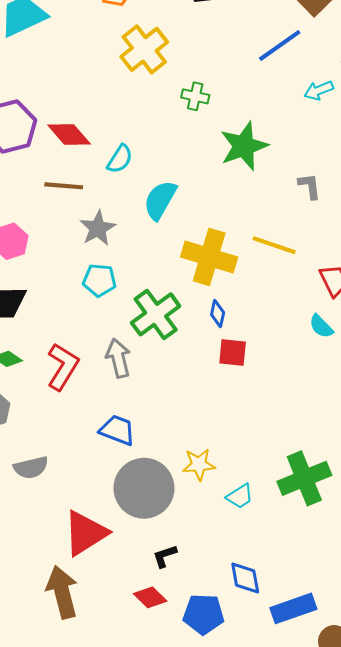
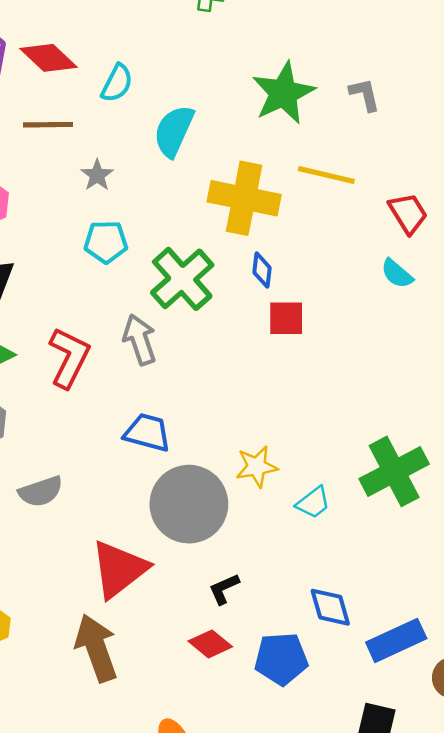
green star: (244, 146) -> (283, 93), moved
gray star: (98, 228) -> (97, 175), size x0.7

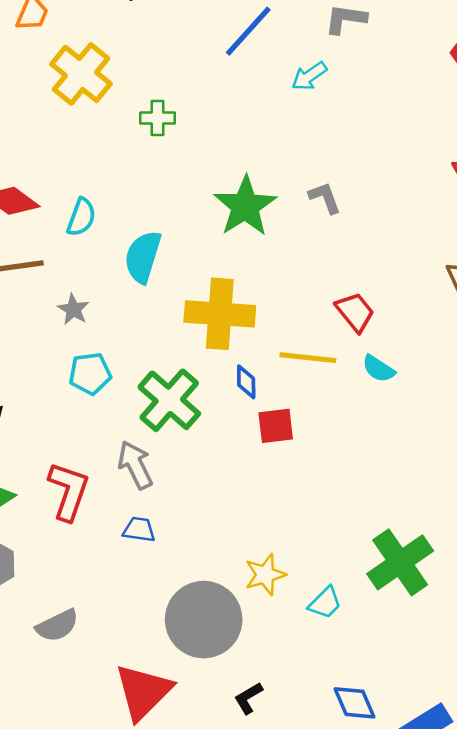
yellow line: (326, 175) -> (308, 358), moved
red trapezoid: (408, 213) -> (355, 312), moved
blue trapezoid: (147, 433) -> (139, 530), moved, size x0.7

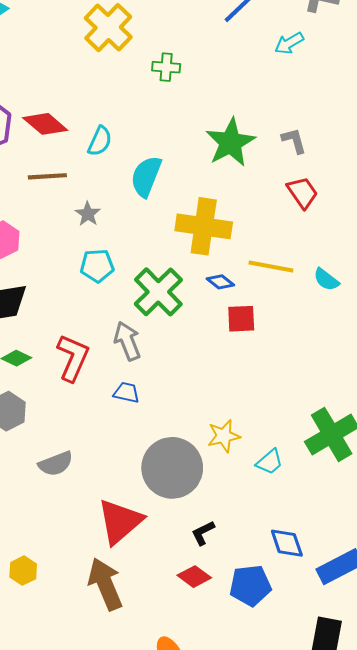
red trapezoid: (355, 312) -> (302, 193), moved
blue diamond: (246, 382) -> (220, 282), turned -56

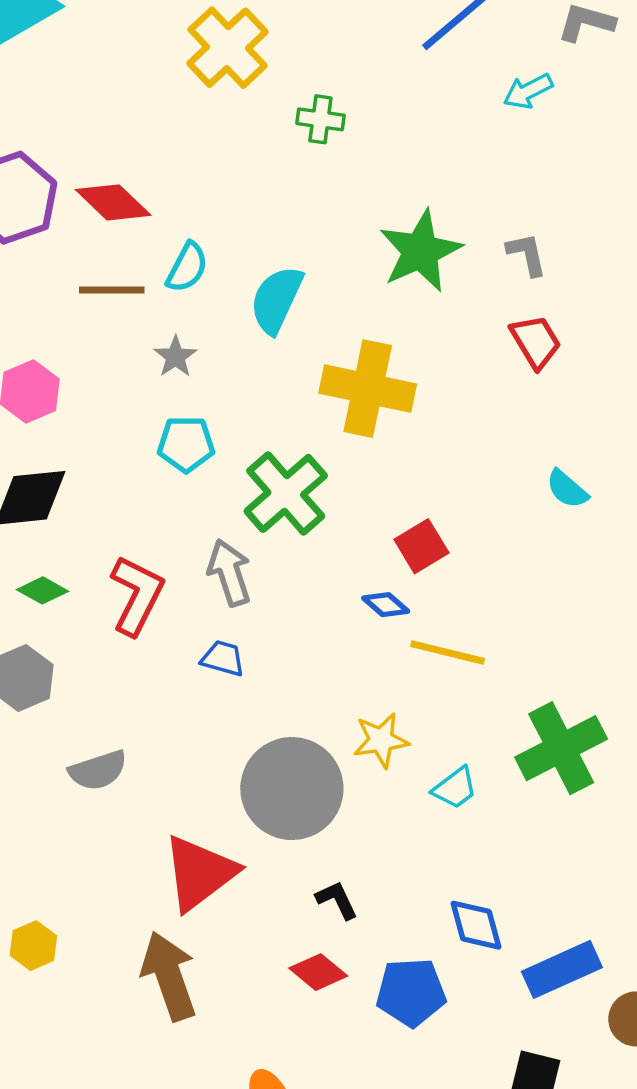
cyan semicircle: (100, 141) -> (187, 267), moved
yellow line: (271, 266) -> (448, 652), moved
blue diamond: (220, 282) -> (386, 605), moved
red square: (241, 319) -> (421, 546), turned -32
black L-shape: (203, 533) -> (337, 900), turned 88

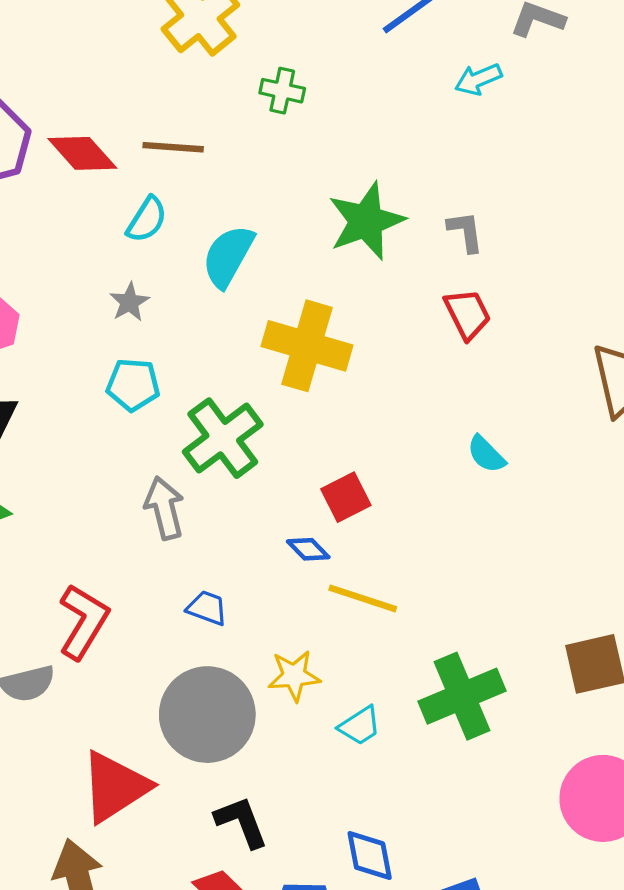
brown line: (112, 290) -> (173, 147), moved
red L-shape: (137, 595) -> (83, 622), moved
blue trapezoid: (223, 658) -> (207, 608), moved
black L-shape: (337, 900) -> (241, 822), size x1.4

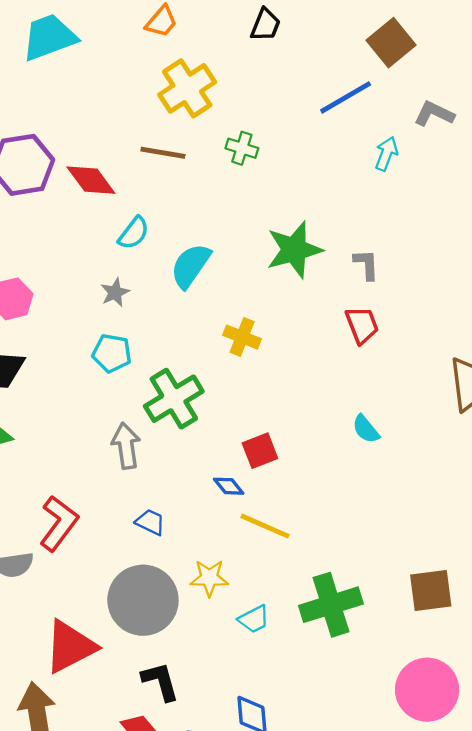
cyan arrow: (478, 79) -> (386, 154), turned 128
brown line: (173, 147) -> (163, 153), moved
yellow cross: (307, 346) -> (242, 337), size x0.6

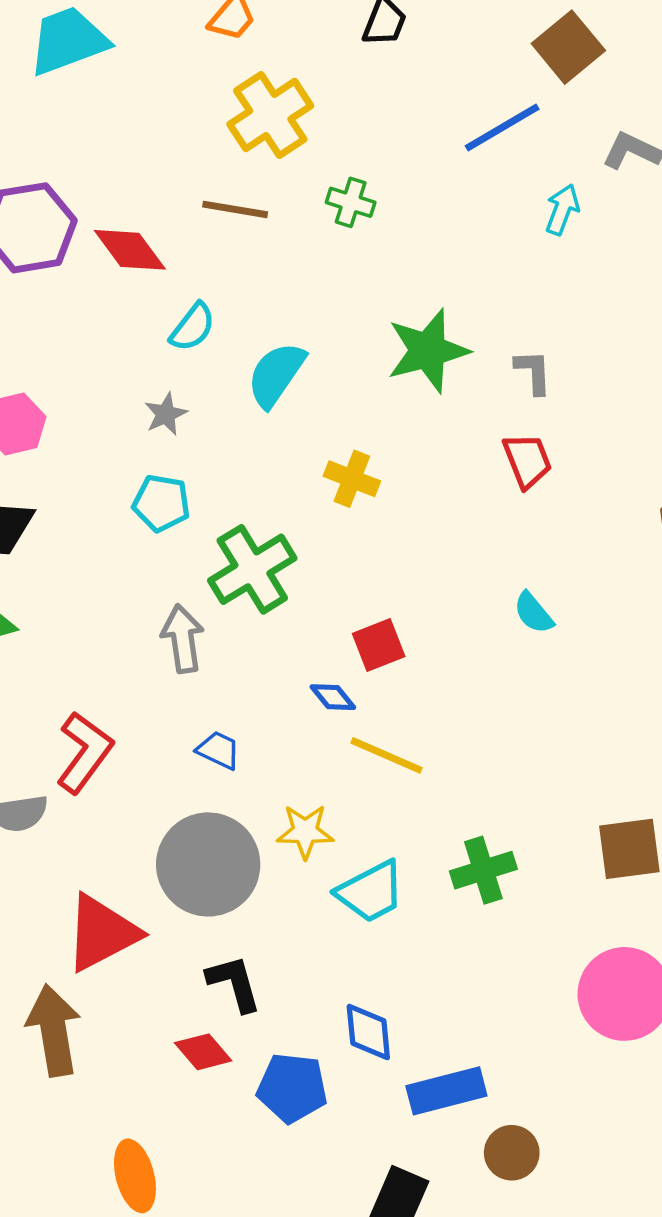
green cross: (331, 605) -> (483, 870), size x0.7
cyan trapezoid: (254, 619) -> (371, 892), size x1.5

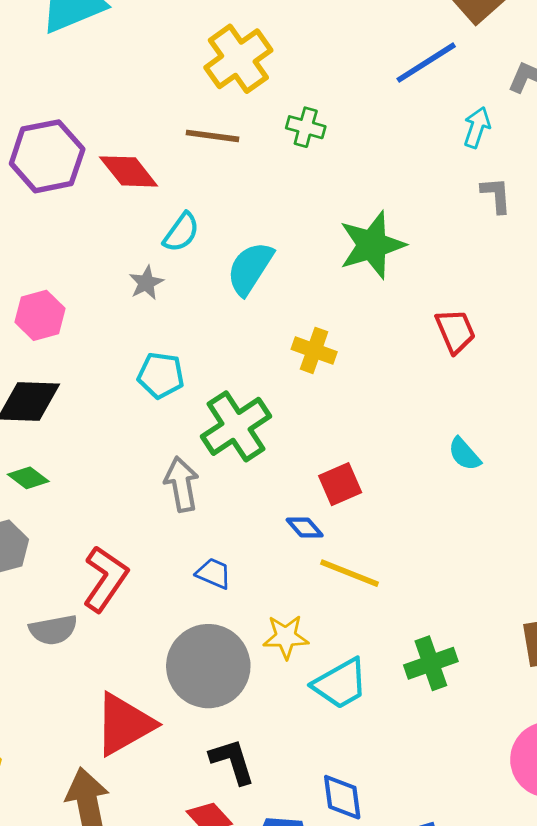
gray L-shape: (533, 372) -> (496, 195), moved
gray star: (166, 414) -> (146, 283), moved

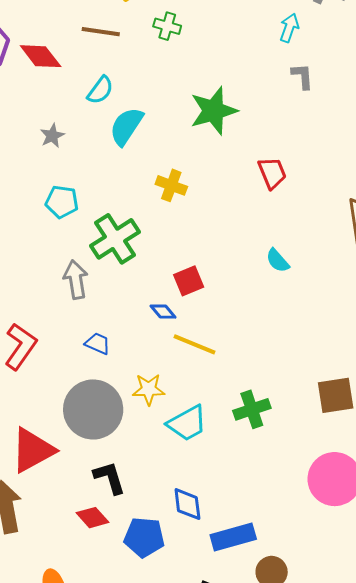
cyan semicircle: (181, 232) -> (100, 90), moved

